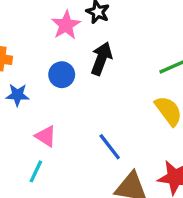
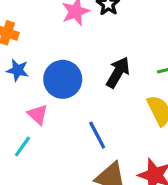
black arrow: (101, 59) -> (118, 72), moved
blue circle: (62, 75) -> (63, 79), moved, size x1.5

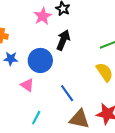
black arrow: (118, 72) -> (63, 40), moved
cyan line: (22, 147) -> (36, 118), moved

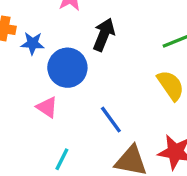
blue star: (11, 59) -> (33, 43), moved

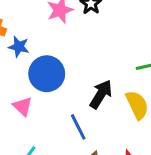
black arrow: (104, 35) -> (101, 94), moved

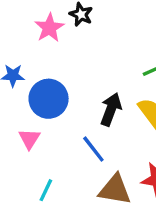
pink triangle: (22, 106) -> (29, 139), turned 30

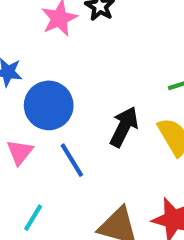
blue line: (93, 149) -> (72, 160), moved

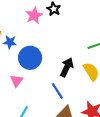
blue line: (72, 160) -> (57, 91), moved

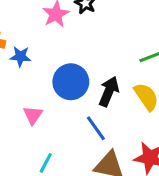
blue circle: (30, 58) -> (71, 82), moved

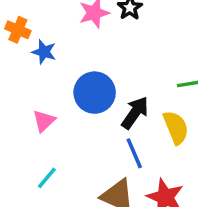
blue line: (96, 128) -> (134, 153), moved

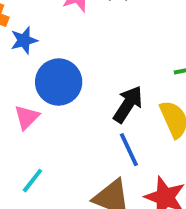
blue star: (44, 52) -> (24, 40), turned -30
blue circle: (95, 93) -> (59, 82), moved

